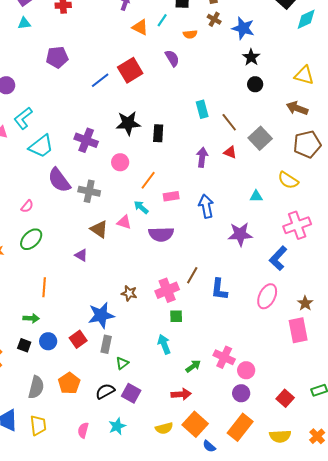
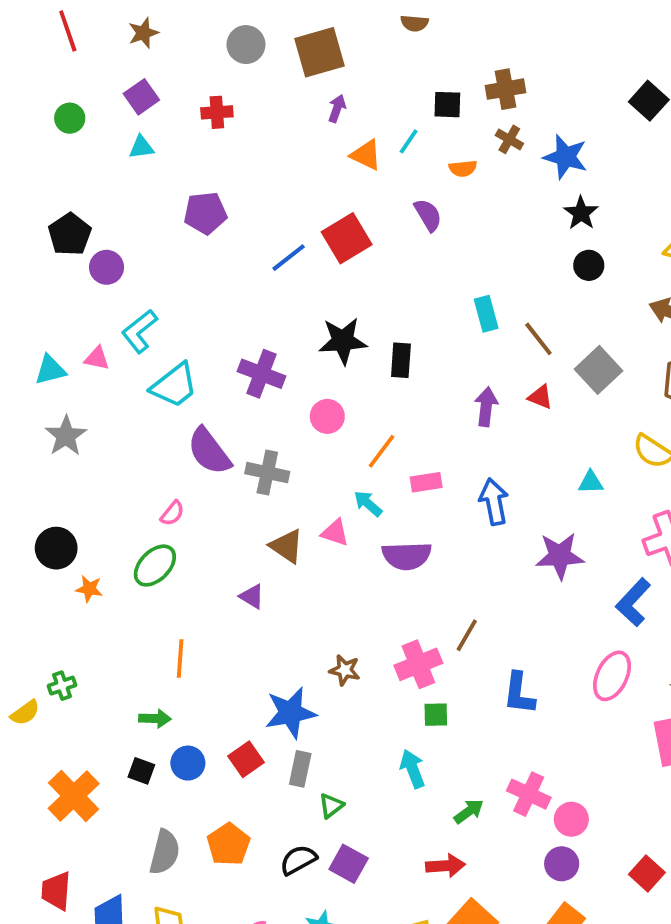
pink semicircle: (27, 206) -> (172, 513), moved
blue L-shape: (219, 289) -> (519, 693), moved

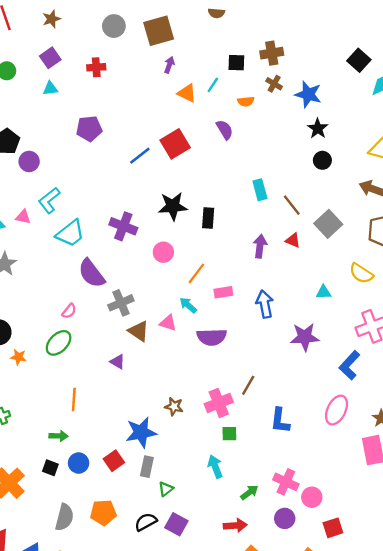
gray cross: (267, 473) -> (121, 303), moved, turned -35
orange pentagon: (229, 844) -> (103, 513), turned 30
purple circle: (562, 864) -> (285, 518), moved
red square: (647, 873) -> (333, 528), moved, turned 30

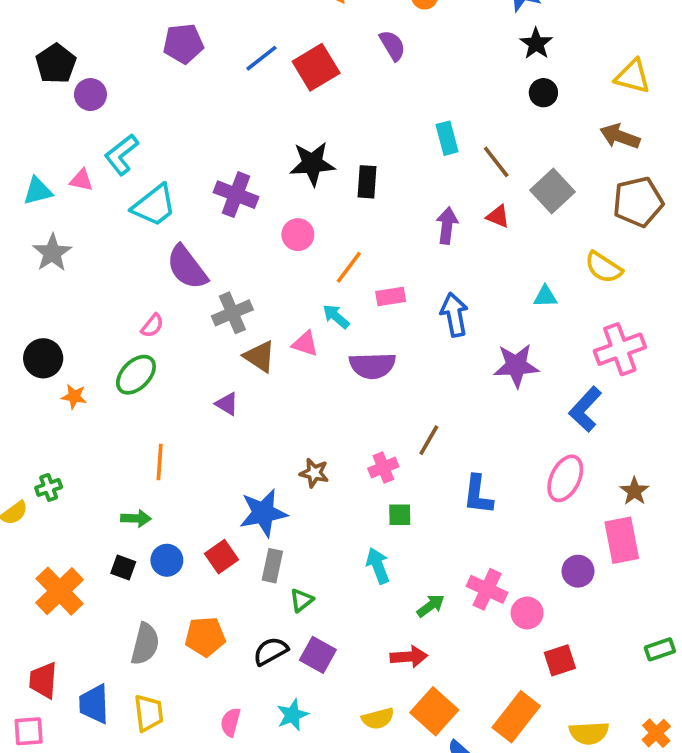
blue line: (140, 156) -> (261, 58), moved
pink cross: (219, 403) -> (383, 467), size x0.7
purple circle: (285, 518) -> (578, 571), moved

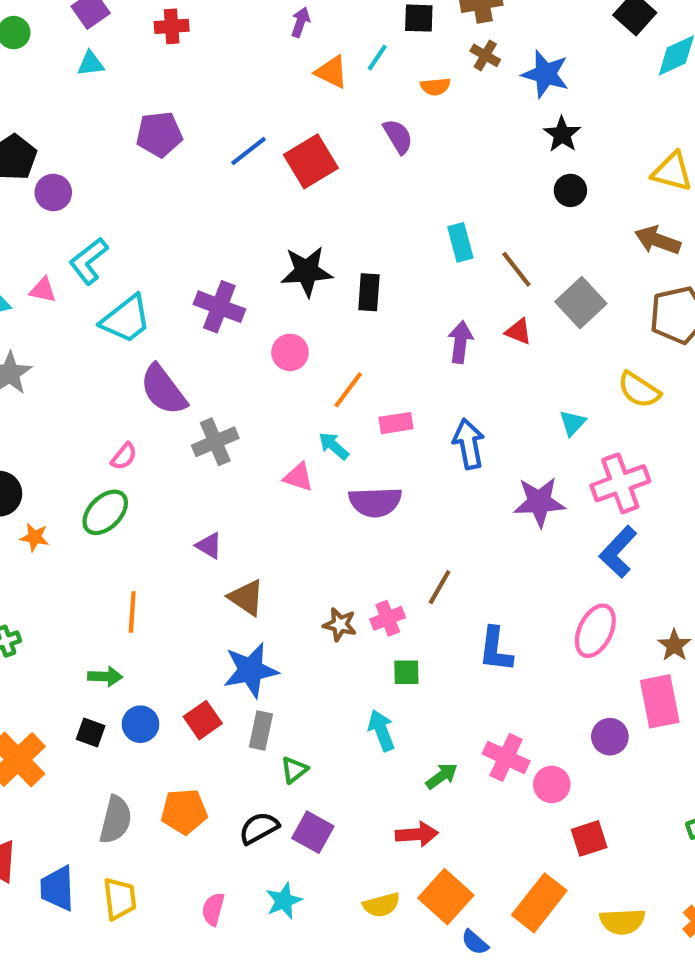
cyan triangle: (545, 296) -> (573, 423), turned -45
pink cross: (620, 349) -> (620, 483), moved
brown triangle: (260, 356) -> (246, 598), moved
brown star: (314, 473) -> (340, 625), moved

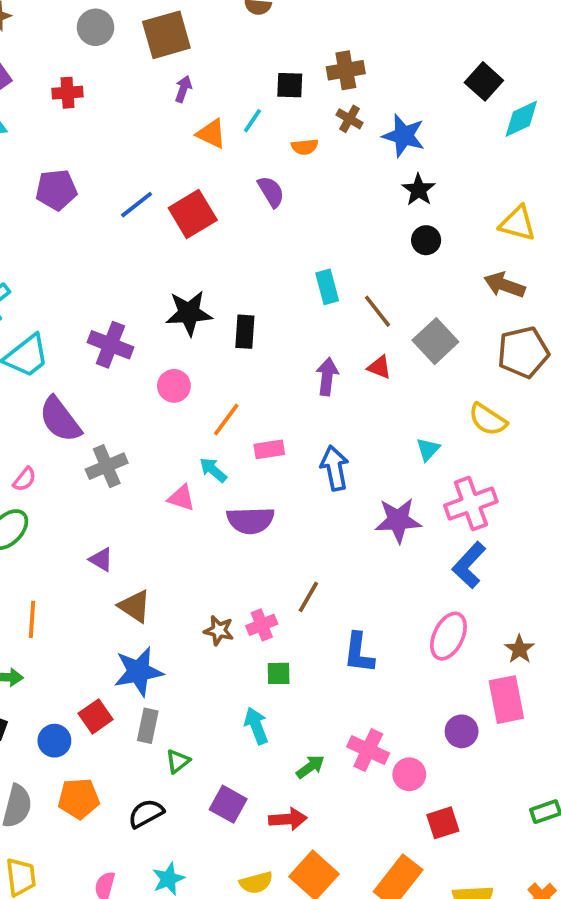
blue circle: (140, 724) -> (54, 741), moved
purple square: (313, 832) -> (228, 804), moved

